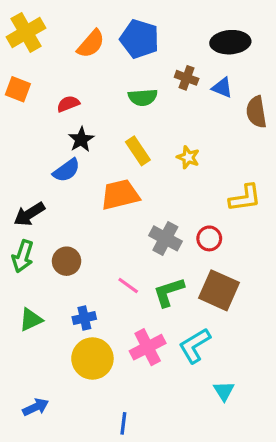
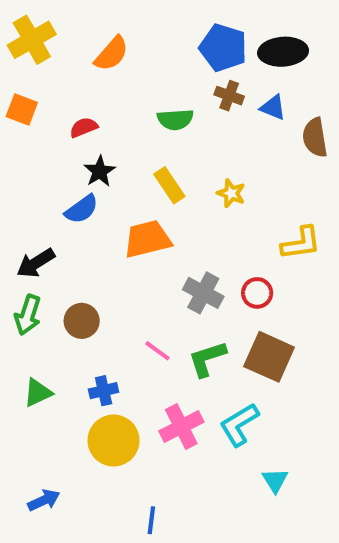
blue pentagon: (140, 39) -> (223, 48), moved

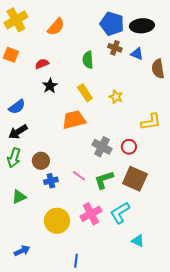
green semicircle: (175, 119) -> (88, 60), turned 90
blue semicircle: (82, 209) -> (17, 107), moved
blue cross: (104, 391) -> (51, 181), moved
cyan triangle: (275, 480) -> (138, 241), turned -32

